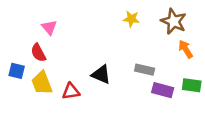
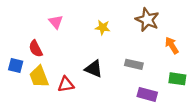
yellow star: (131, 19) -> (103, 28), moved
brown star: (174, 21) -> (147, 20), moved
pink triangle: (49, 27) -> (56, 22), moved
purple rectangle: (163, 90) -> (147, 94), moved

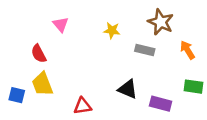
gray rectangle: (134, 64) -> (145, 50), moved
blue square: (16, 65) -> (17, 95), moved
black triangle: (94, 69) -> (128, 89), moved
red triangle: (66, 84) -> (83, 106), moved

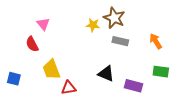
brown star: (161, 22) -> (114, 18), moved
pink triangle: (61, 24) -> (43, 24), moved
yellow trapezoid: (42, 84) -> (51, 70), moved

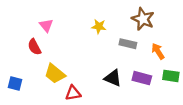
brown star: (114, 18) -> (143, 19), moved
orange arrow: (156, 41) -> (158, 51), moved
yellow trapezoid: (51, 70) -> (55, 74), turned -30
purple rectangle: (133, 86) -> (142, 78), moved

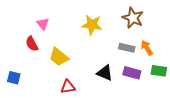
yellow star: (99, 26) -> (92, 25), size x1.5
gray rectangle: (128, 44) -> (127, 48), moved
yellow trapezoid: (55, 74) -> (59, 57), moved

